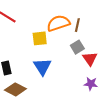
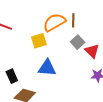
blue triangle: (42, 67) -> (47, 68), turned -42

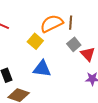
yellow square: (39, 41) -> (35, 41), turned -35

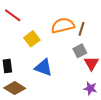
yellow square: (35, 41) -> (32, 39), moved

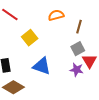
orange semicircle: (63, 26) -> (56, 15), moved, size x0.7
purple star: (90, 88) -> (77, 70), moved

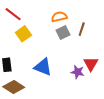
yellow square: (30, 38) -> (23, 34), moved
gray square: (78, 49) -> (63, 32), moved

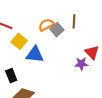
orange semicircle: (59, 17) -> (46, 25), moved
blue triangle: (43, 67) -> (35, 54), moved

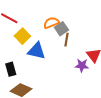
brown line: (74, 21) -> (67, 40), moved

